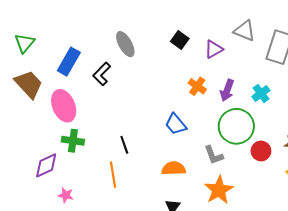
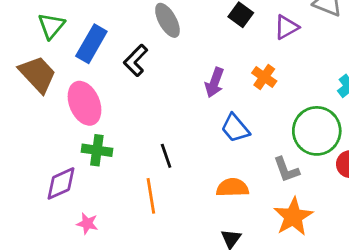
green triangle: (25, 43) -> (51, 26), moved
purple arrow: (227, 90) -> (214, 83), moved

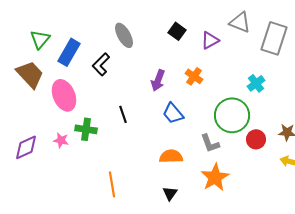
green cross: (97, 150) -> (86, 129), moved
black line: (166, 156) -> (123, 114), moved
purple diamond: (61, 183) -> (26, 147), moved
orange line: (151, 196) -> (112, 184), moved
pink star: (87, 224) -> (61, 140), moved

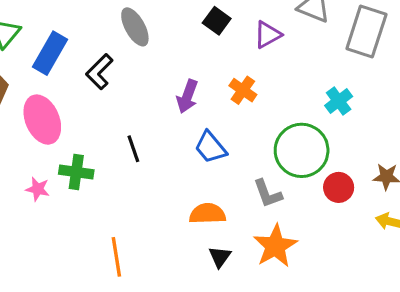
black triangle: (170, 193) -> (220, 257), moved

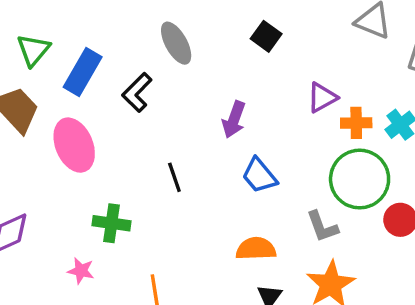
purple triangle: (268, 35) -> (322, 97), moved
orange cross: (243, 90) -> (356, 123), moved, turned -36
green cross: (76, 172) -> (112, 223), moved
pink star: (38, 189) -> (81, 271), moved

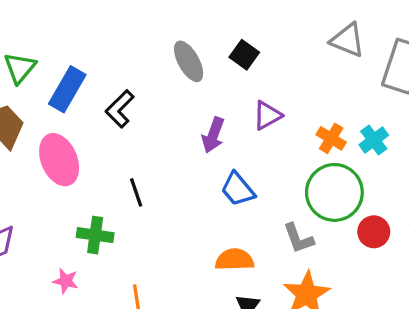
gray ellipse: (176, 43) -> (189, 61), moved
purple triangle: (322, 97) -> (267, 115), moved
orange cross: (356, 123) -> (331, 138), turned 32
black line: (174, 177) -> (136, 192), moved

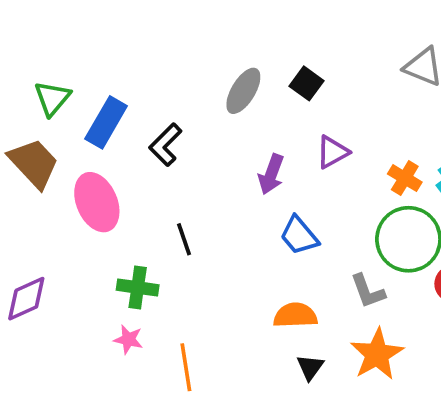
gray ellipse: (189, 61) -> (243, 91), turned 60
pink star: (66, 281) -> (128, 339), moved

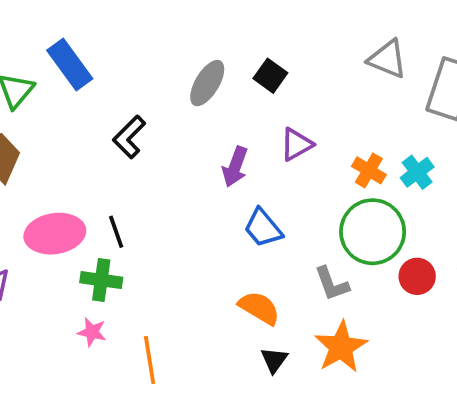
blue rectangle: (106, 122) -> (70, 65), moved, turned -66
pink ellipse: (97, 202) -> (55, 234), moved, turned -76
black line: (184, 239) -> (116, 232), moved
orange semicircle: (295, 315) -> (259, 308), turned 33

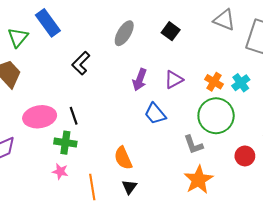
black square: (270, 76) -> (171, 31), moved
purple triangle: (296, 144) -> (174, 80), moved
red circle: (417, 276) -> (245, 156), moved
orange semicircle: (259, 308) -> (123, 158), moved, turned -145
black triangle: (274, 360) -> (129, 187), moved

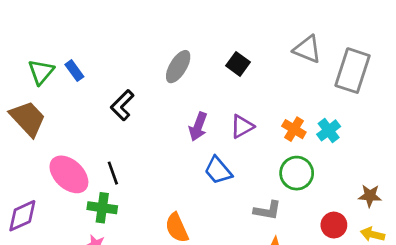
blue rectangle: (48, 23) -> (74, 71), moved, size x0.6
green circle: (216, 116) -> (297, 173), size x0.7
pink ellipse: (40, 117) -> (69, 174), turned 52
gray L-shape: (193, 145) -> (267, 210), turned -60

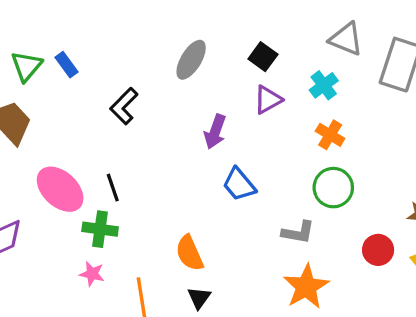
purple triangle: (242, 126) -> (268, 100), moved
cyan cross: (329, 130) -> (324, 85), moved

